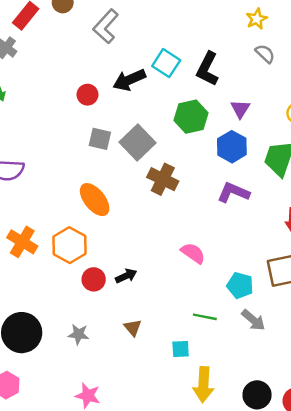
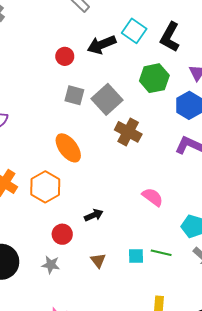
red circle: (94, 279) -> (62, 234), moved
cyan square: (181, 349) -> (136, 256), moved

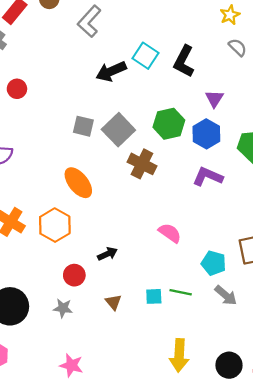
red circle: (65, 56) -> (17, 89), moved
green hexagon: (154, 78) -> (169, 124), moved

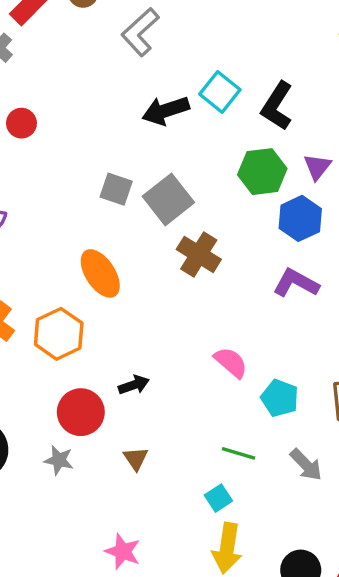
green hexagon: (169, 124) -> (262, 172), moved
cyan pentagon: (214, 263) -> (280, 398), moved
red circle: (74, 275) -> (81, 412), size x1.4
cyan square: (154, 296) -> (218, 498), moved, turned -36
pink star: (71, 365) -> (123, 551), moved

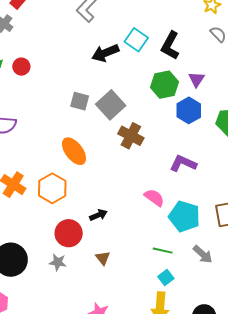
purple L-shape: (296, 283) -> (183, 163), moved
cyan pentagon: (280, 398) -> (184, 216), size x1.4
cyan square: (218, 498) -> (166, 278), moved

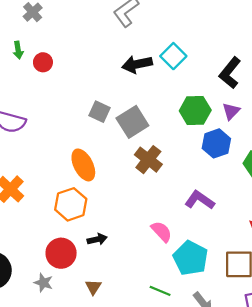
black L-shape: (170, 46) -> (230, 73), moved
orange hexagon: (52, 188) -> (71, 204), moved

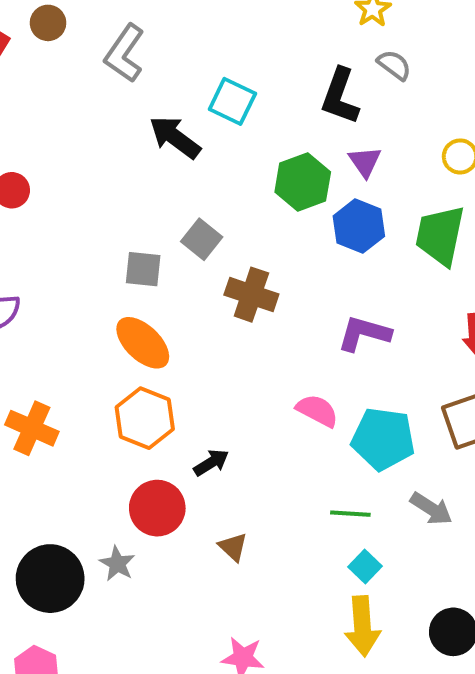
black arrow: (137, 64) -> (175, 137), turned 68
gray square: (99, 112) -> (143, 269), moved
gray square: (132, 122) -> (202, 239), size x0.7
gray star: (43, 283) -> (117, 564), moved, turned 30

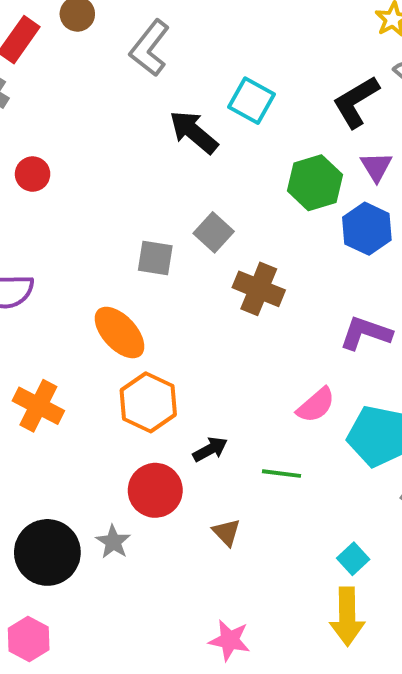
black L-shape: (340, 96) -> (356, 102), turned 36
orange ellipse: (143, 343) -> (120, 333), moved
pink semicircle: (317, 411) -> (316, 405), turned 108
green line: (350, 514) -> (281, 474), moved

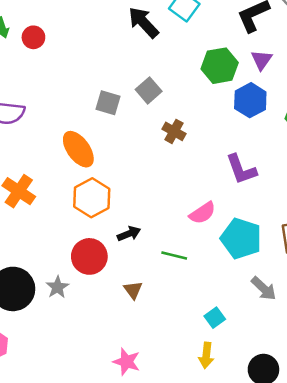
brown cross: (259, 289) -> (174, 131), size x0.7
purple L-shape: (366, 333) -> (241, 169), turned -136
yellow arrow: (347, 616) -> (206, 355), size x0.7

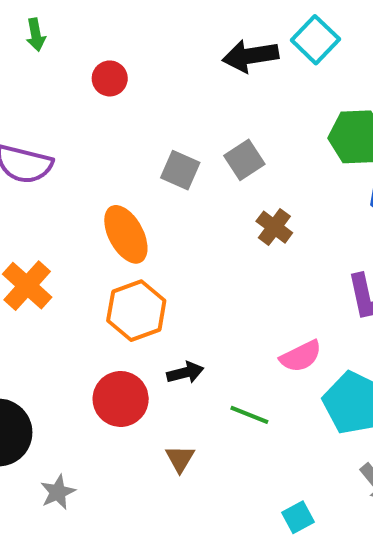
black arrow: (143, 22) -> (250, 56), turned -64
red circle: (33, 37) -> (110, 78), moved
gray star: (57, 287) -> (58, 492), moved

